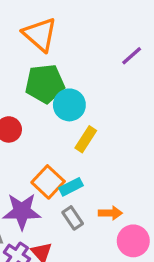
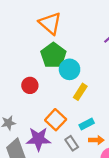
green pentagon: (45, 84) -> (53, 55), turned -30
cyan rectangle: (71, 187) -> (87, 124), moved

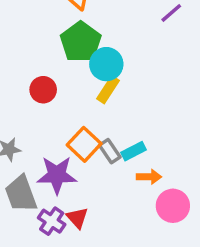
yellow rectangle: (80, 92) -> (108, 90), moved
gray rectangle: (72, 143) -> (110, 151), moved

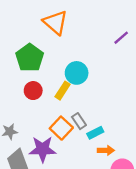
green pentagon: (81, 42) -> (30, 58), moved
yellow rectangle: (108, 90) -> (62, 91), moved
gray rectangle: (110, 151) -> (79, 121), moved

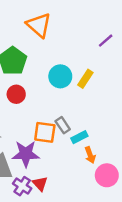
yellow rectangle: (62, 91) -> (85, 79), moved
orange square: (61, 128) -> (45, 132), turned -35
orange arrow: (106, 150) -> (90, 155), turned 70

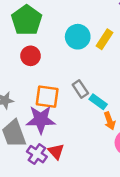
orange square: (45, 132) -> (47, 97), moved
cyan rectangle: (79, 137) -> (98, 102), turned 63

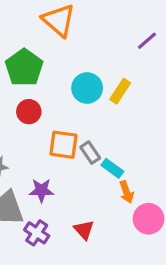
orange square: (47, 97) -> (63, 145), moved
purple star: (41, 120) -> (41, 190), size x0.7
red triangle: (56, 152) -> (84, 230), moved

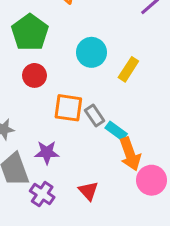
yellow rectangle: (120, 91) -> (128, 69), moved
orange arrow: (126, 192) -> (130, 154), size x1.5

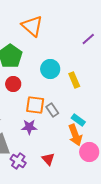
yellow rectangle: (128, 69) -> (74, 80), turned -56
cyan rectangle: (116, 131) -> (78, 120), moved
purple star: (47, 152) -> (29, 127), moved

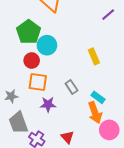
cyan circle: (50, 69) -> (47, 45), moved
orange square: (35, 105) -> (38, 82), moved

